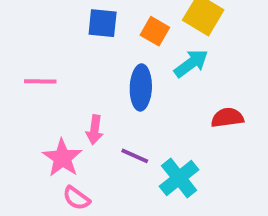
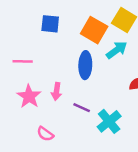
blue square: (103, 23) -> (50, 24), moved
orange square: (155, 31) -> (94, 30), size x1.5
pink star: (62, 158) -> (29, 96), moved

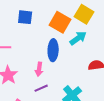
pink arrow: (56, 91) -> (39, 69), moved
purple line: (82, 108) -> (41, 88), moved, turned -48

